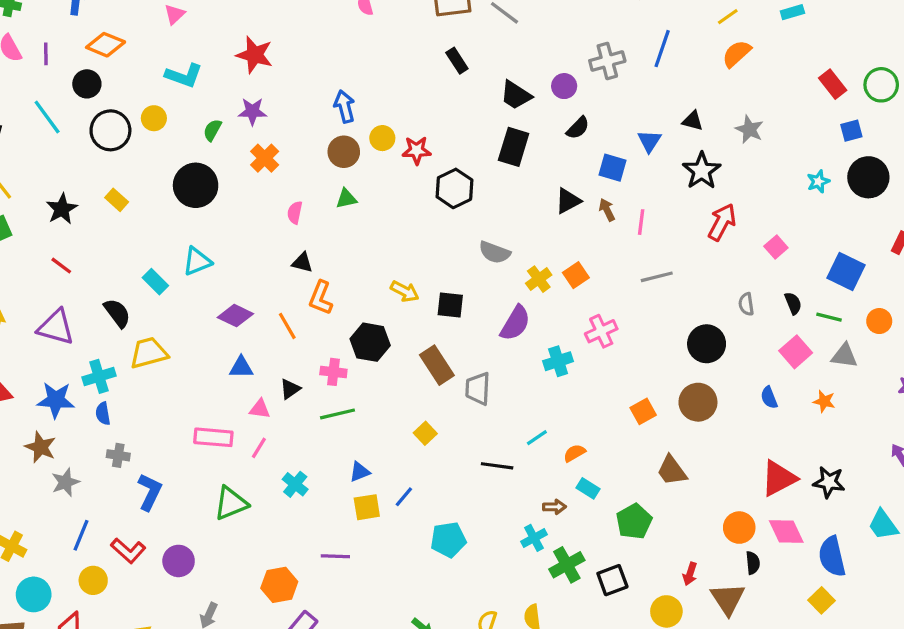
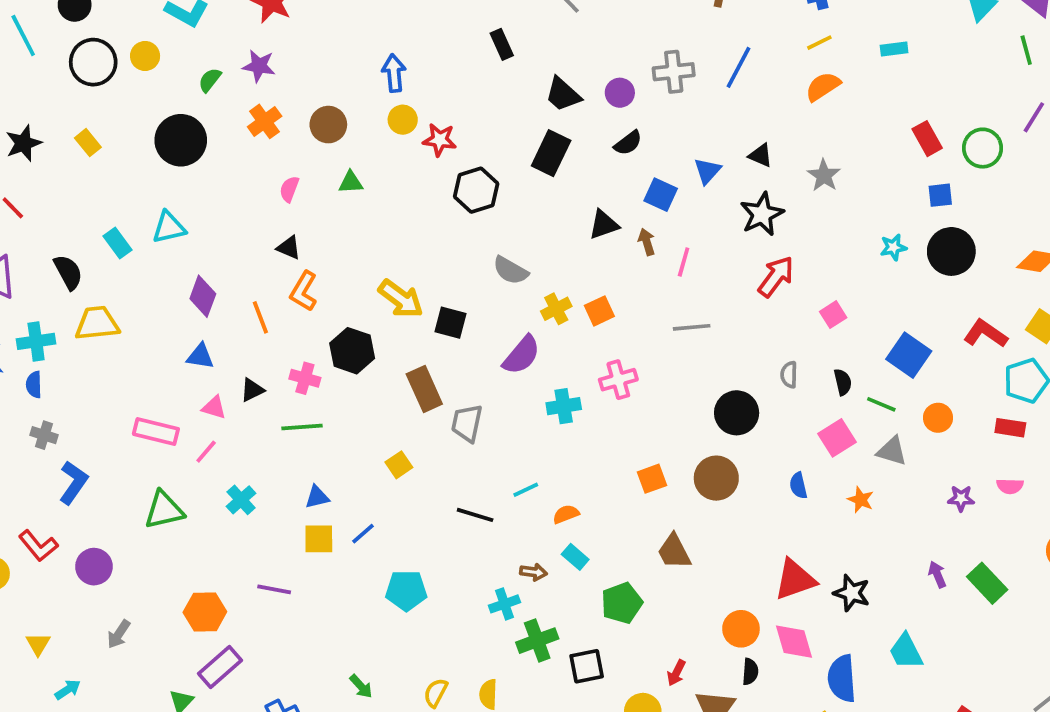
blue arrow: (345, 106) -> (394, 73), moved
brown circle: (344, 152) -> (328, 125), moved
yellow arrow: (405, 291) -> (401, 299), size x1.4
purple diamond: (235, 316) -> (203, 296), turned 76

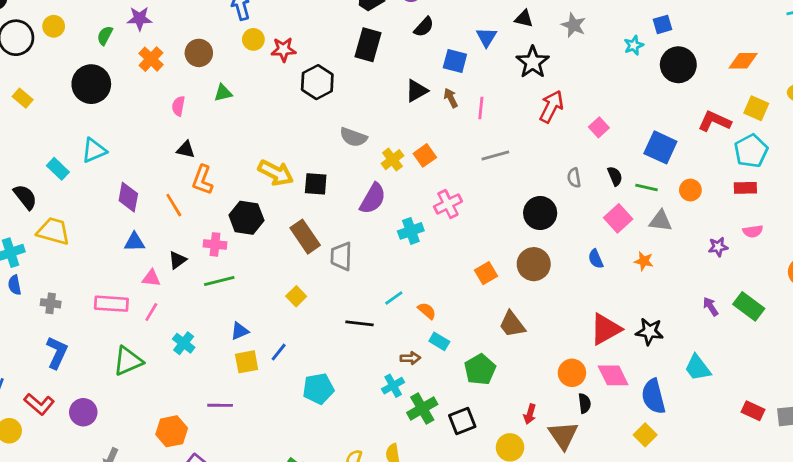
cyan star: (893, 247) -> (634, 45), moved
yellow trapezoid: (97, 323) -> (53, 231), turned 32
gray cross: (44, 435) -> (51, 303), moved
orange semicircle: (566, 514) -> (427, 311), turned 72

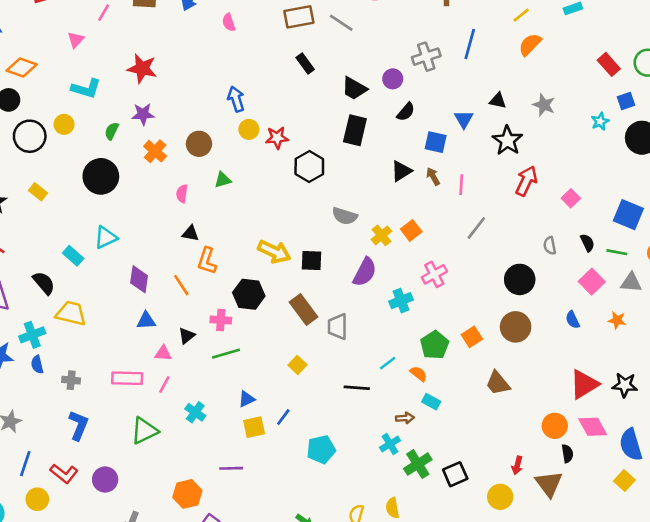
gray line: (495, 155) -> (476, 228), turned -35
green pentagon: (480, 369) -> (435, 345), moved

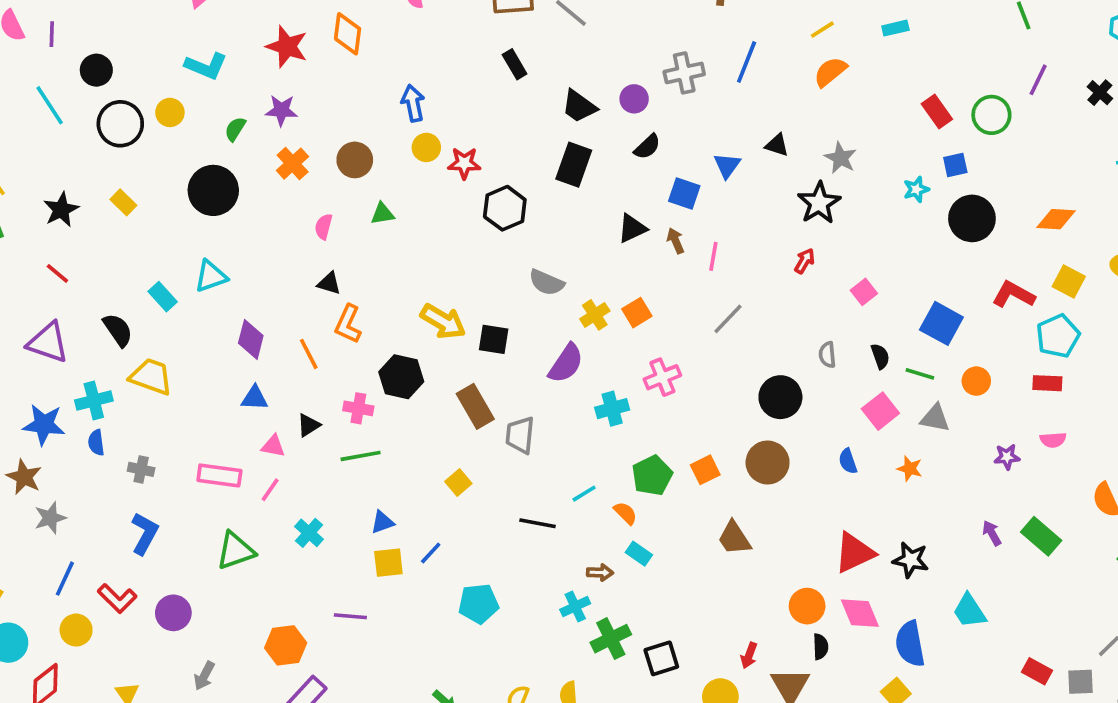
orange diamond: (22, 68) -> (348, 34), moved, turned 72
black star: (507, 140) -> (819, 203), moved
red arrow: (526, 181) -> (805, 261), size x0.6

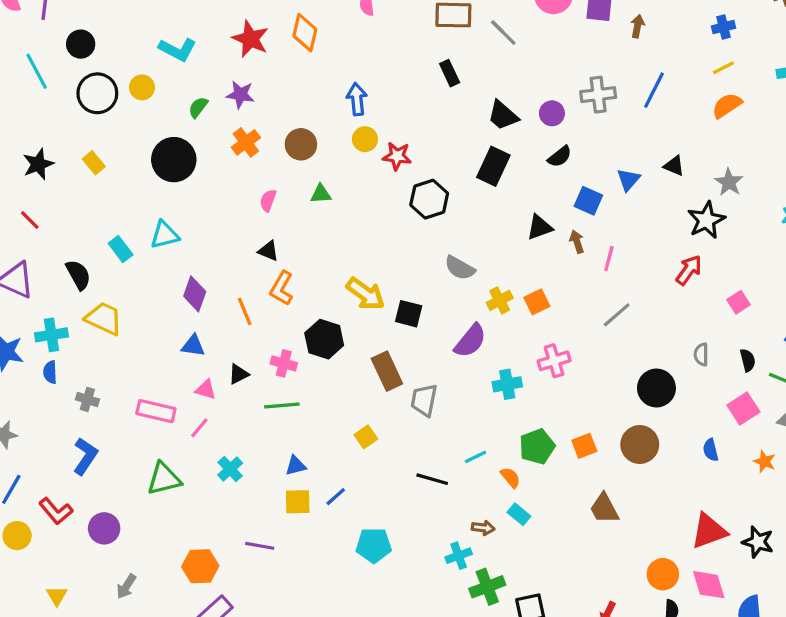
red arrow: (805, 261) -> (689, 270), size x1.4

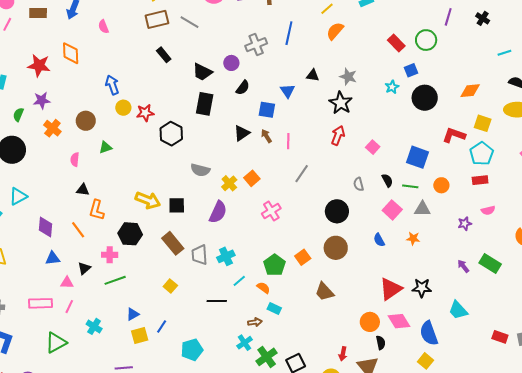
cyan cross: (507, 384) -> (226, 256), moved

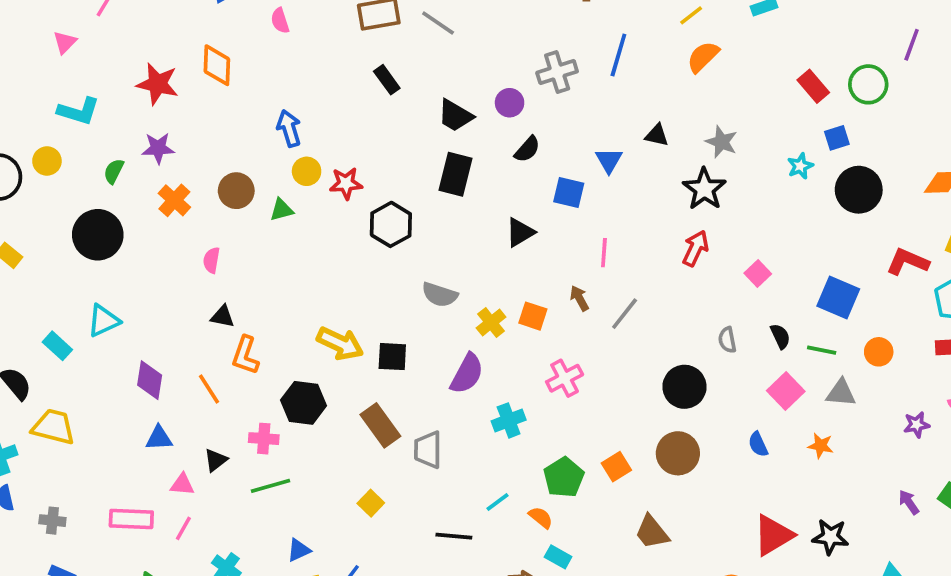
brown arrow: (266, 136) -> (579, 298), moved
green triangle: (105, 147) -> (282, 210), moved
orange square: (252, 178) -> (533, 316), turned -35
cyan cross: (226, 256) -> (509, 420), moved

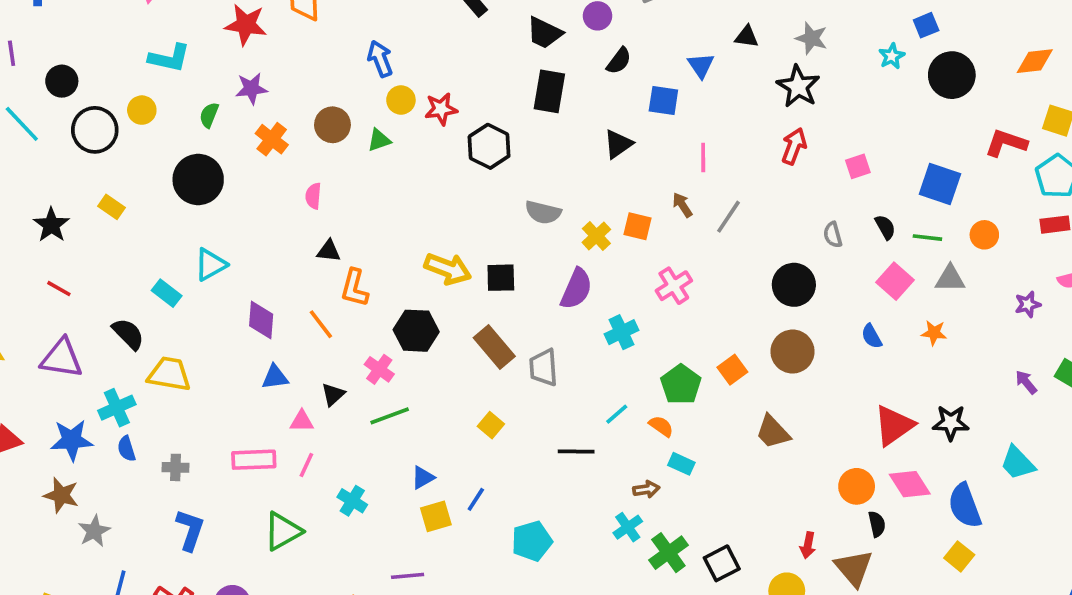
pink square: (758, 274) -> (858, 166), turned 30
pink cross: (264, 439) -> (379, 369), turned 36

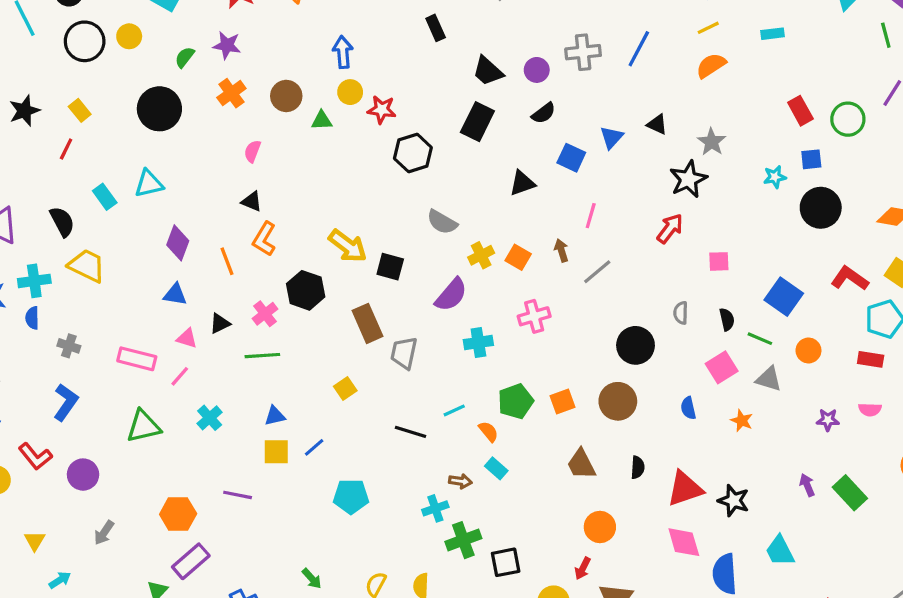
red line: (59, 289) -> (66, 149), moved, turned 70
orange circle: (857, 486) -> (600, 527), moved
black semicircle: (877, 524) -> (638, 467), moved

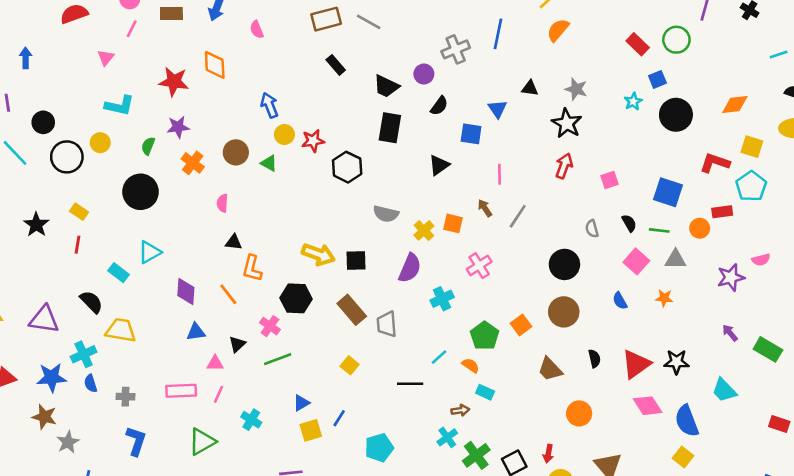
green triangle: (322, 121) -> (269, 163), turned 48
red rectangle: (871, 359) -> (722, 212), moved
purple star: (828, 420) -> (731, 277), size x1.5
green rectangle: (850, 493) -> (768, 349), moved
red arrow: (583, 568) -> (548, 454), moved

